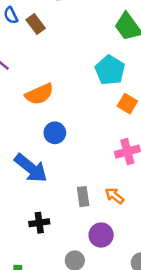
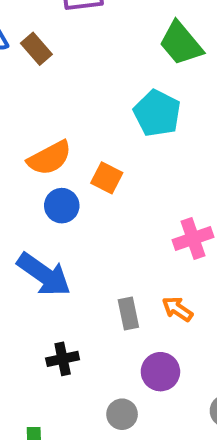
orange square: (127, 104) -> (107, 178), moved
blue circle: (55, 133) -> (62, 206), moved

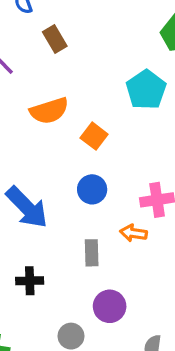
brown rectangle: (36, 49) -> (55, 39), moved
blue circle: (62, 206) -> (92, 189), moved
orange arrow: (177, 309) -> (133, 233), moved, turned -36

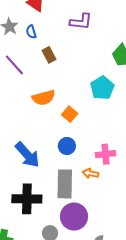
gray rectangle: (92, 253) -> (65, 184), size x1.8
black cross: (30, 281) -> (27, 199), size x1.8
purple circle: (110, 306) -> (74, 217), size x1.4

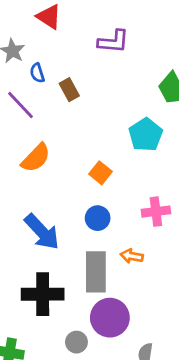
blue semicircle: (31, 32) -> (37, 73), moved
orange semicircle: (44, 98) -> (36, 158), moved, turned -30
pink cross: (106, 154) -> (156, 212), moved

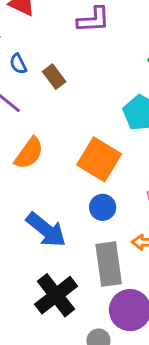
orange square: (101, 173) -> (99, 159), size x1.8
black cross: (43, 294) -> (56, 295), turned -30

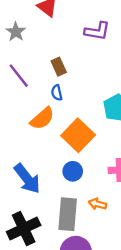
blue semicircle: (18, 64) -> (57, 93), moved
orange semicircle: (29, 153) -> (42, 118), moved

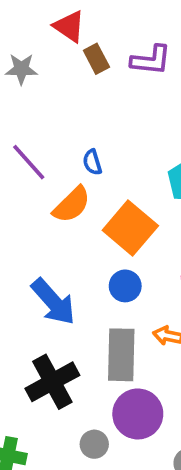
gray star: (16, 32) -> (21, 69), turned -30
brown rectangle: (59, 67) -> (96, 59), moved
purple line: (19, 76) -> (29, 162), moved

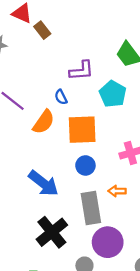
purple L-shape: (151, 60) -> (81, 71), moved
blue semicircle: (92, 162) -> (61, 97), moved
orange square: (130, 228) -> (82, 130), turned -32

